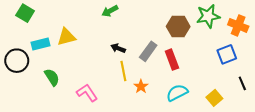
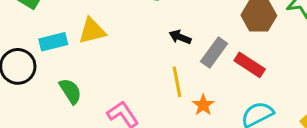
black arrow: (118, 48) -> (180, 37), moved
red rectangle: (172, 60) -> (250, 65), turned -36

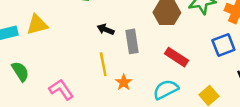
gray rectangle: (214, 53) -> (132, 41), turned -45
red rectangle: (250, 65) -> (177, 57), moved

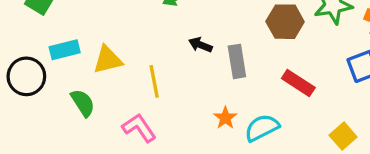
yellow triangle: (37, 25) -> (108, 60), moved
yellow line: (103, 64) -> (154, 81), moved
cyan semicircle: (166, 89) -> (262, 128), moved

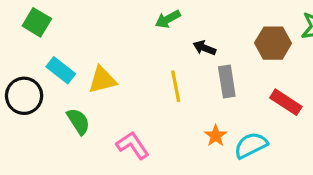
black arrow: (200, 45) -> (204, 48), moved
cyan rectangle: (65, 50) -> (61, 70), turned 52
yellow line: (154, 81) -> (176, 86), moved

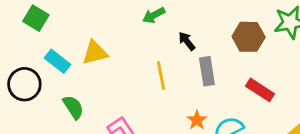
black arrow: (204, 48) -> (187, 41), turned 30
yellow triangle: (102, 80) -> (95, 53), moved

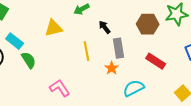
yellow triangle: (95, 53) -> (54, 28), moved
green semicircle: (73, 107) -> (29, 60), moved
orange star: (197, 120) -> (112, 68), moved

